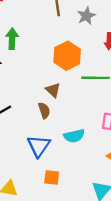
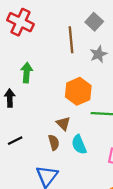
cyan semicircle: (74, 136) -> (79, 145), moved, turned 78

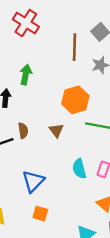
brown semicircle: (54, 142) -> (23, 131), moved
cyan semicircle: (79, 145) -> (79, 169), moved

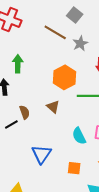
brown line: (74, 47) -> (55, 32), turned -50
orange square: (40, 214) -> (74, 168), moved

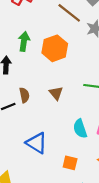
orange hexagon: (65, 77) -> (55, 48), moved
blue triangle: (41, 154) -> (37, 143), turned -40

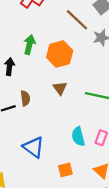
brown triangle: (56, 93) -> (60, 88), moved
orange square: (70, 163) -> (65, 170), turned -32

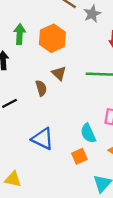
brown semicircle: (25, 98) -> (41, 88), moved
cyan semicircle: (78, 136) -> (88, 133), moved

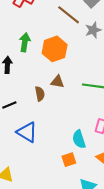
brown triangle: (59, 73) -> (57, 82), turned -40
blue triangle: (43, 139) -> (27, 132), moved

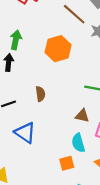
green arrow: (25, 42) -> (16, 40), moved
brown triangle: (57, 82) -> (82, 116), moved

